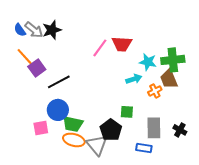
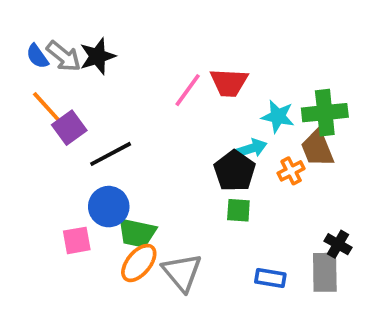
gray rectangle: (154, 128) -> (325, 272), moved
black pentagon: (111, 130) -> (235, 171), moved
orange ellipse: (74, 140) -> (139, 263), turned -65

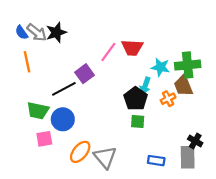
orange line: (47, 107) -> (27, 62), turned 30
purple square: (69, 128) -> (84, 74), moved
cyan arrow: (252, 148) -> (145, 86), turned 126
green trapezoid: (137, 233) -> (38, 111), moved

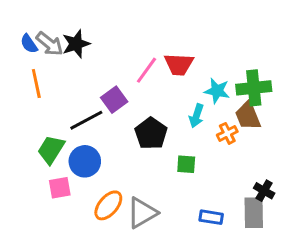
black pentagon: (136, 99) -> (151, 133), moved
green trapezoid: (38, 111) -> (51, 150), turned 110
gray triangle: (105, 157) -> (142, 213), turned 40

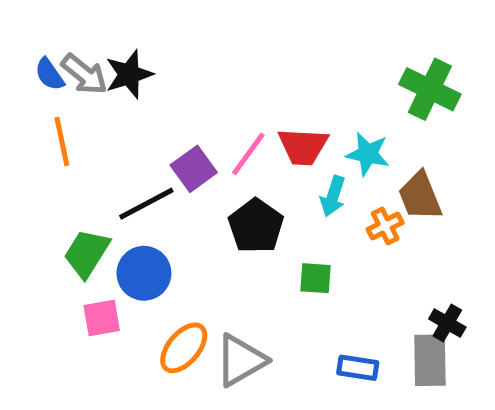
red trapezoid: (179, 64) -> (303, 146), moved
pink line: (147, 70) -> (248, 154), moved
green cross: (254, 88) -> (430, 89), moved, turned 32

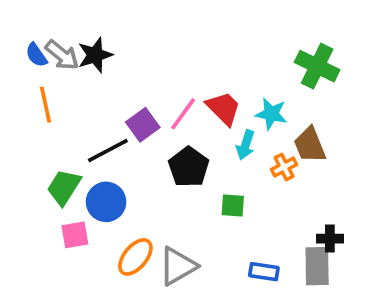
red trapezoid: (303, 146) -> (224, 108), turned -138
black cross: (447, 323) -> (330, 239), turned -30

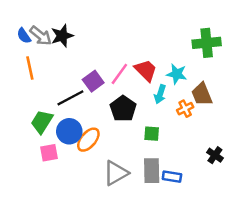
green cross: (317, 66) -> (207, 43), turned -32
black cross: (330, 239) -> (215, 155), turned 35
orange ellipse: (135, 257) -> (88, 140), moved
gray rectangle: (317, 266) -> (152, 171), moved

